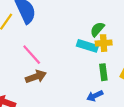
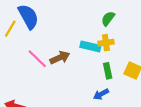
green semicircle: (97, 29) -> (108, 19), moved
brown arrow: (36, 77) -> (60, 58), moved

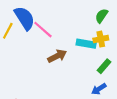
pink line: (37, 59) -> (43, 30), moved
green rectangle: (108, 71) -> (104, 66), turned 56

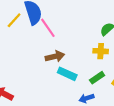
cyan rectangle: (86, 44) -> (67, 74), moved

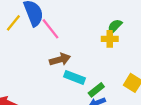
yellow cross: (101, 51) -> (110, 39), moved
green rectangle: (97, 78) -> (96, 90), moved

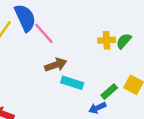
green semicircle: (115, 26) -> (124, 41), moved
green rectangle: (96, 90) -> (109, 92), moved

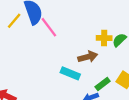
brown arrow: (56, 65) -> (88, 57), moved

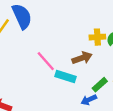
pink line: (49, 27) -> (46, 61), moved

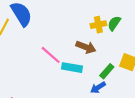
brown arrow: (82, 58) -> (86, 47), turned 48

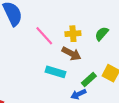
yellow cross: (98, 25) -> (73, 34), moved
pink line: (51, 55) -> (44, 36), moved

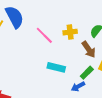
brown arrow: (71, 54) -> (89, 49), moved, turned 30

